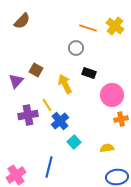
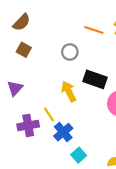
gray circle: (76, 48) -> (70, 52), moved
brown square: (36, 70) -> (24, 50), moved
black rectangle: (89, 73) -> (95, 79), size x1.5

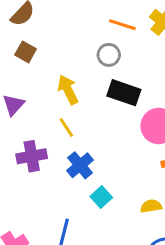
gray circle: (70, 52) -> (109, 55), moved
yellow arrow: (69, 91) -> (68, 90), moved
yellow line: (49, 115) -> (66, 127), moved

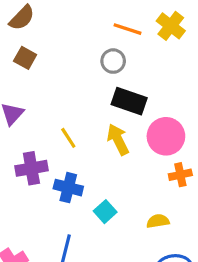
yellow arrow: (68, 90) -> (118, 140), moved
blue cross: (80, 165) -> (68, 188), moved, turned -36

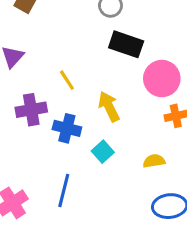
yellow arrow: (118, 140) -> (109, 107), moved

